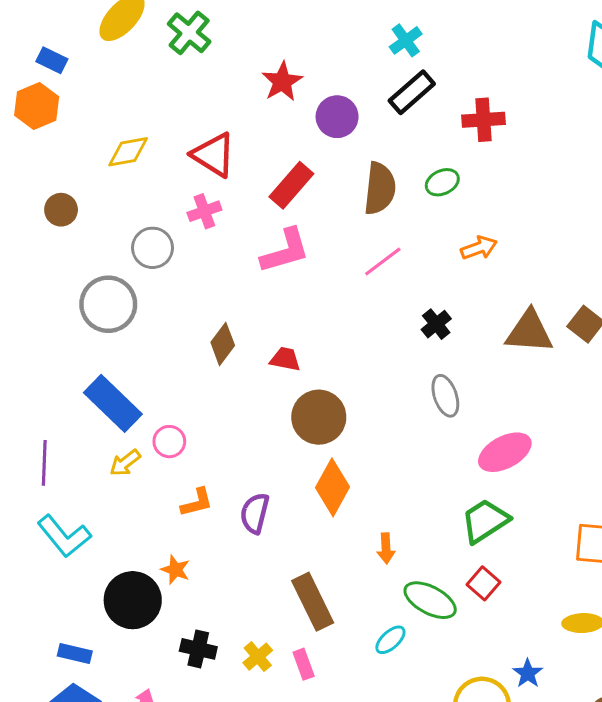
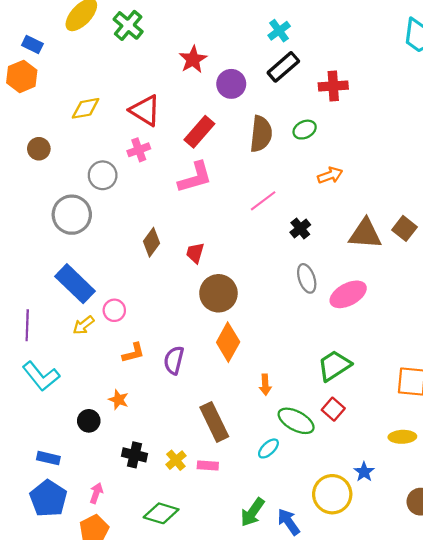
pink line: (383, 262) -> (263, 201), moved
red trapezoid: (285, 359) -> (195, 253), turned -85
pink ellipse: (505, 452) -> (348, 294), moved
black circle: (133, 600) -> (89, 421), size x0.6
pink rectangle: (304, 664) -> (208, 465), turned -66

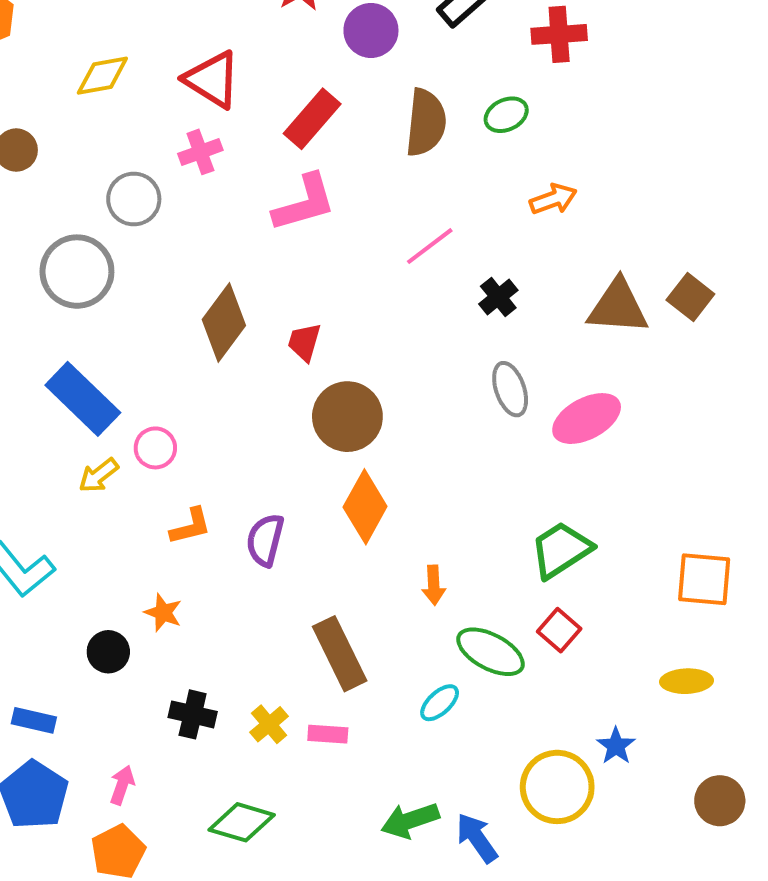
brown diamond: (152, 242) -> (224, 322), size x1.4
green arrow: (252, 512) -> (410, 820), turned 36

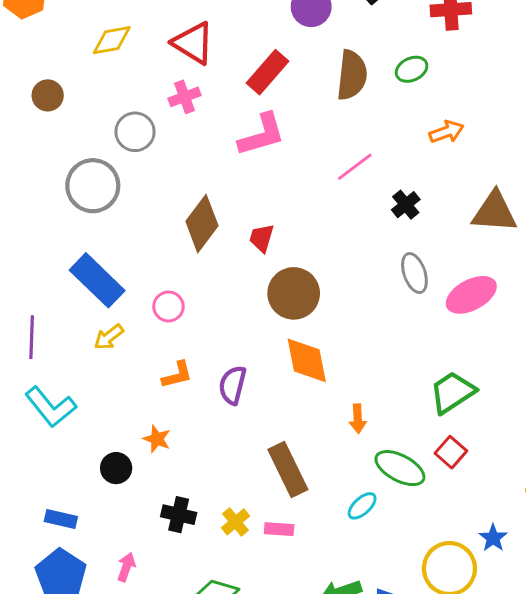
pink circle: (155, 448) -> (168, 306), moved
orange diamond: (365, 507) -> (307, 360), turned -40

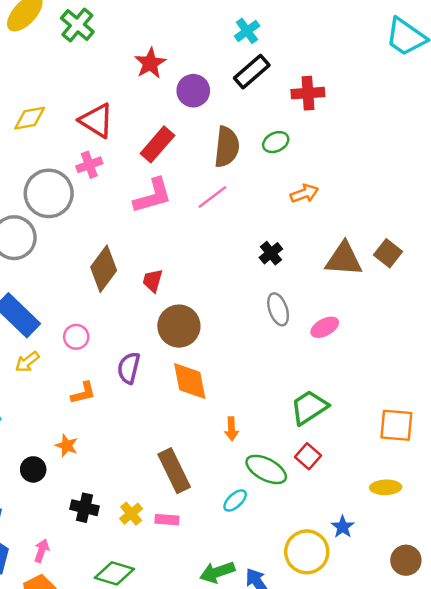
gray circle: (135, 132) -> (49, 193), size x1.5
pink line: (355, 167) -> (212, 197), moved
pink ellipse: (471, 295) -> (325, 327), size x0.7
purple semicircle: (233, 385) -> (129, 368), moved

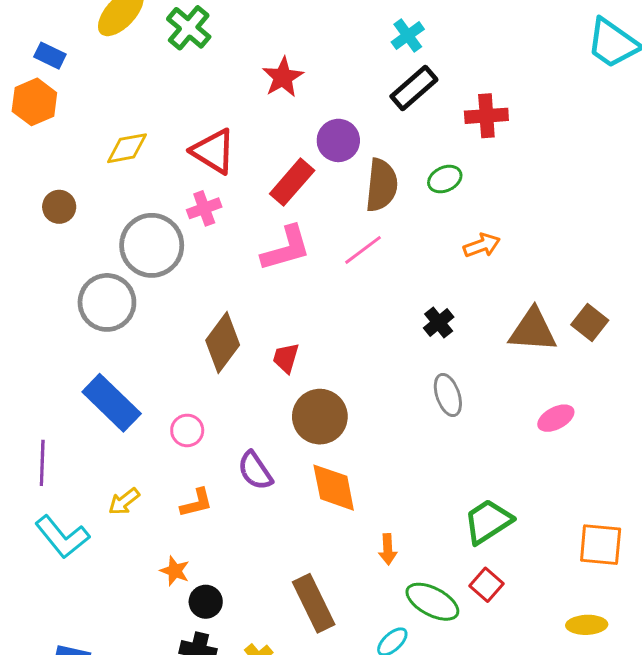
purple circle: (193, 91) -> (338, 140), moved
pink ellipse: (325, 327) -> (556, 418), moved
yellow arrow: (27, 362) -> (124, 501), moved
purple semicircle: (129, 368) -> (255, 471), turned -48
black circle: (33, 469) -> (206, 602), moved

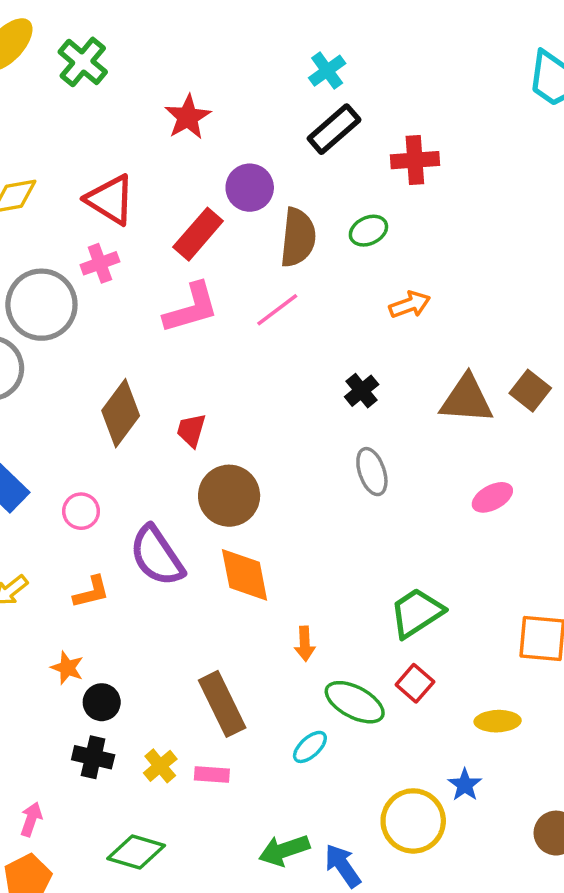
purple semicircle: (255, 471) -> (157, 556), size x1.4
yellow ellipse: (587, 625) -> (498, 721), moved

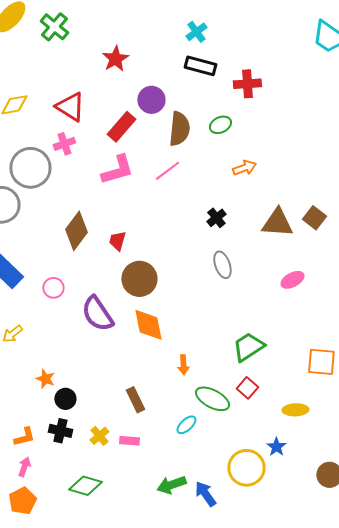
black rectangle: (334, 129) -> (200, 66), turned 56
orange L-shape: (91, 592) -> (24, 437), moved
brown rectangle: (222, 704) -> (135, 400), size x0.7

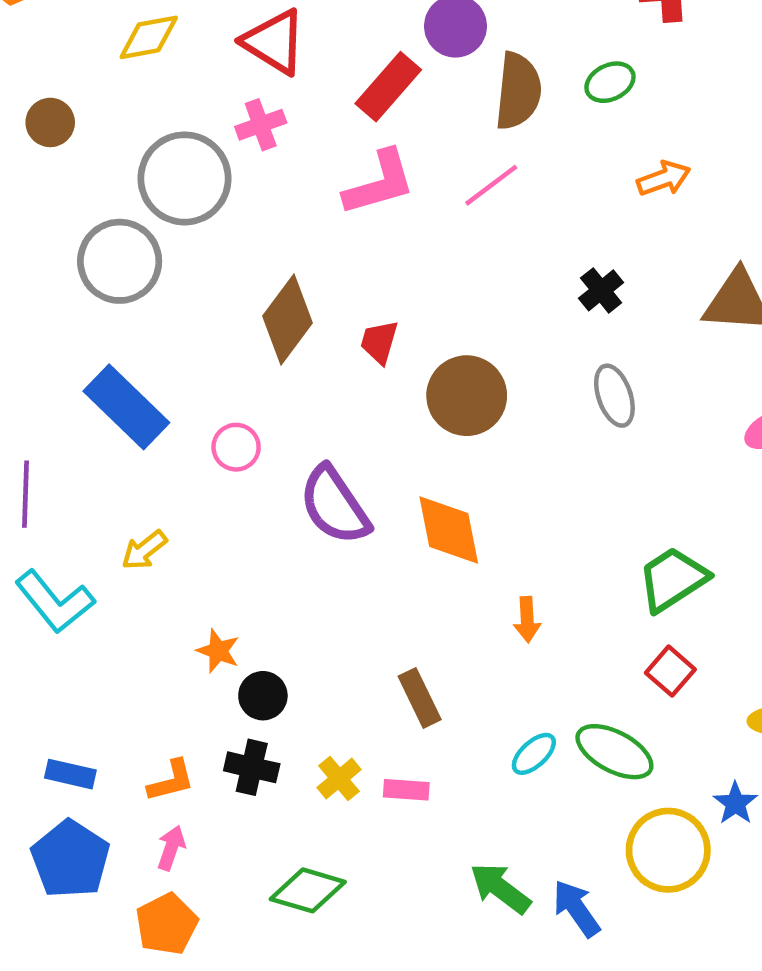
brown circle: (139, 279) -> (467, 396), moved
green ellipse: (212, 399) -> (614, 752), moved
green arrow: (171, 485) -> (500, 888), turned 56

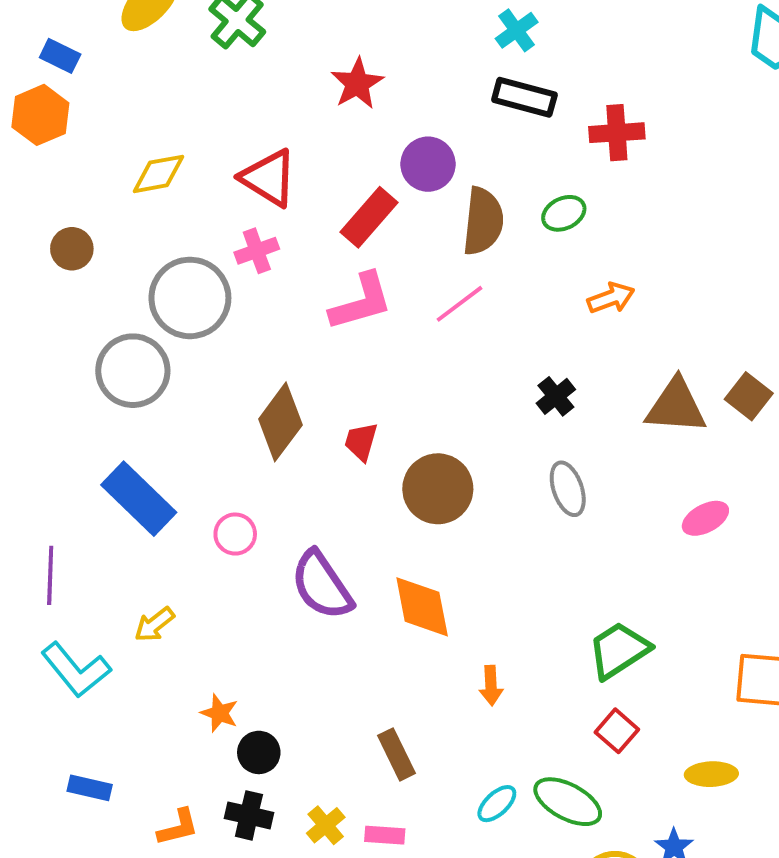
blue rectangle: (70, 774) -> (90, 788), moved

